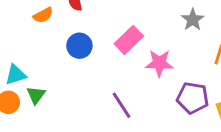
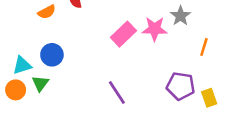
blue circle: (79, 46) -> (52, 55), moved
pink star: (159, 63) -> (155, 29), moved

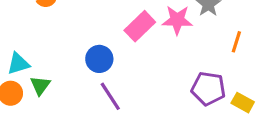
blue circle: (52, 55) -> (99, 59), moved
purple line: (117, 92) -> (110, 96), moved
yellow rectangle: (209, 98) -> (243, 103), turned -42

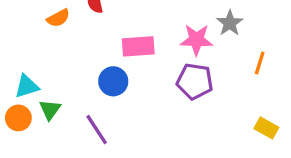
pink rectangle: (140, 26) -> (138, 46), moved, turned 40
purple pentagon: (208, 89) -> (195, 81), moved
purple line: (110, 96) -> (97, 130), moved

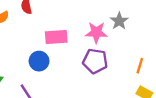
orange line: (260, 63) -> (140, 66), moved

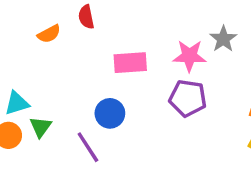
blue circle: (39, 61) -> (110, 113), moved

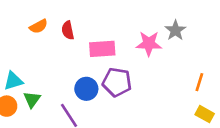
red semicircle: (86, 17) -> (68, 30), moved
purple pentagon: (188, 98) -> (117, 82), moved

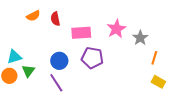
gray star: (175, 30) -> (140, 38), moved
pink star: (149, 44) -> (116, 29), turned -30
blue circle: (86, 89) -> (59, 61), moved

